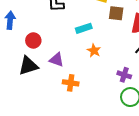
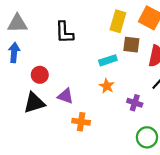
cyan rectangle: (84, 28) -> (108, 60), moved
purple cross: (124, 75) -> (135, 103), moved

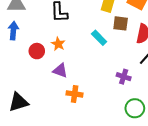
cyan rectangle: (108, 60) -> (99, 38), turned 63
orange star: (107, 86) -> (58, 44), moved
black triangle: (34, 103) -> (18, 102), moved

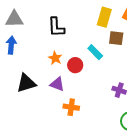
red circle: (37, 51) -> (75, 65), moved
black triangle: (18, 102) -> (26, 83), moved

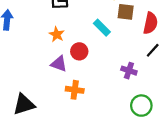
red circle: (75, 65) -> (79, 51), moved
black triangle: (26, 83) -> (24, 104), moved

